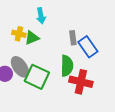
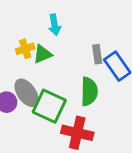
yellow cross: (19, 34) -> (25, 49), turned -32
red cross: (81, 82) -> (77, 133), moved

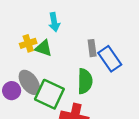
green triangle: (43, 54) -> (44, 48), turned 42

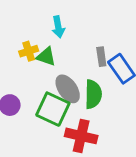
gray ellipse: (29, 82) -> (68, 89), moved

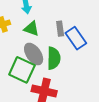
green triangle: (46, 57) -> (31, 29), moved

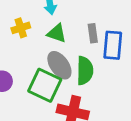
blue rectangle: (76, 38) -> (113, 45), turned 40

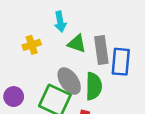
green triangle: (57, 33) -> (77, 44), moved
gray rectangle: (93, 33) -> (101, 50), size x1.5

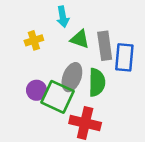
gray ellipse: (69, 81) -> (72, 77), turned 56
purple circle: (14, 97) -> (37, 90), moved

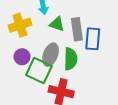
yellow cross: (34, 40) -> (20, 25), size x1.5
purple circle: (37, 90) -> (22, 57), moved

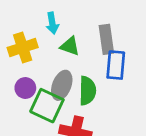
gray rectangle: (77, 29) -> (106, 39), moved

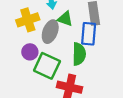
blue rectangle: (116, 65) -> (89, 34), moved
gray ellipse: (62, 85) -> (50, 32), moved

